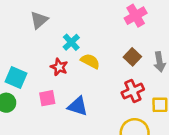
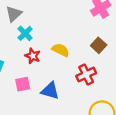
cyan cross: (71, 42) -> (25, 33), moved
red cross: (133, 91) -> (86, 75), moved

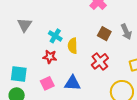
cyan cross: (25, 33) -> (55, 36), moved
yellow semicircle: (61, 50) -> (73, 46), turned -105

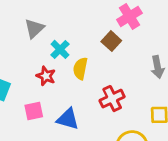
gray triangle: (25, 25) -> (34, 28), moved
brown square: (104, 34) -> (111, 41), moved

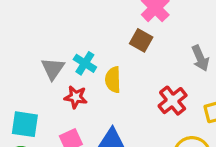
gray triangle: (34, 28) -> (53, 69), moved
red cross: (112, 99) -> (173, 101), moved

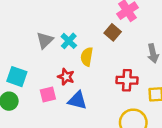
red star: (76, 97) -> (66, 77), moved
red cross: (173, 101) -> (127, 80), turned 30

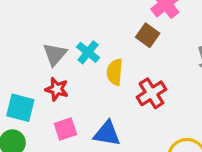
red star: (66, 77) -> (57, 89), moved
red cross: (127, 80) -> (151, 93), moved, turned -30

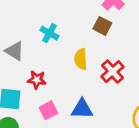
cyan cross: (88, 52) -> (49, 33), moved
gray triangle: (55, 54) -> (15, 51), moved, turned -30

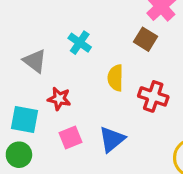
red cross: (112, 72) -> (153, 96), turned -35
blue triangle: (82, 109) -> (112, 139), turned -45

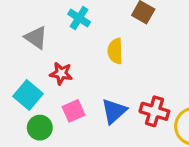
red cross: (153, 96) -> (154, 111), moved
cyan square: (24, 120) -> (28, 95), turned 32
green circle: (19, 155) -> (40, 128), moved

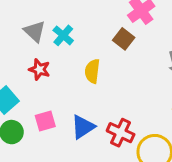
gray triangle: (36, 37) -> (35, 31), moved
red star: (61, 73) -> (39, 69), moved

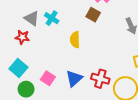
red star: (39, 69) -> (22, 37), moved
pink square: (45, 121) -> (48, 78), turned -32

